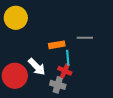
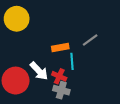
gray line: (85, 38) -> (90, 40), turned -35
red cross: (65, 71) -> (59, 76), moved

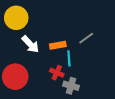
white arrow: (39, 71) -> (30, 44), moved
gray cross: (61, 90) -> (71, 86), moved

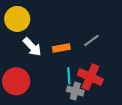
cyan line: (69, 58) -> (69, 76), moved
red cross: (57, 73) -> (90, 77), moved, size x1.6

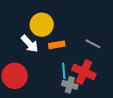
yellow circle: (17, 19) -> (42, 25), moved
gray line: (91, 40) -> (93, 44), moved, turned 63

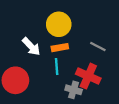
yellow circle: (42, 25) -> (59, 24), moved
cyan line: (64, 71) -> (57, 67), moved

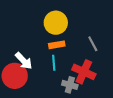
white arrow: (31, 46) -> (24, 61), moved
gray line: (98, 46) -> (93, 44), turned 35

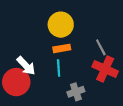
red cross: (84, 72) -> (105, 69), moved
gray cross: (70, 85) -> (76, 92), turned -35

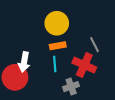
white arrow: (26, 66) -> (24, 62), turned 54
red cross: (105, 69) -> (84, 65), moved

